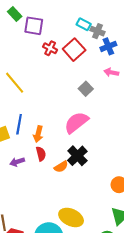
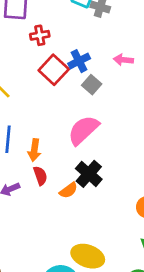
blue cross: (108, 46) -> (79, 61), moved
red cross: (50, 48) -> (40, 35), turned -32
red square: (74, 50) -> (54, 70), moved

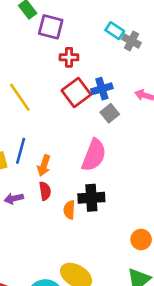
pink semicircle: (83, 130) -> (94, 155), turned 144
black cross: (89, 174) -> (91, 198), turned 35
orange semicircle: (69, 190) -> (69, 210), turned 120

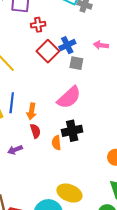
gray square: (110, 113) -> (76, 63), turned -32
pink semicircle: (94, 155) -> (69, 97), turned 35
purple arrow: (14, 198) -> (15, 150), moved

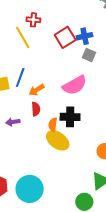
red cross: (38, 25) -> (33, 20), moved
orange arrow: (31, 111) -> (37, 90), turned 35
yellow ellipse: (69, 193) -> (58, 140), moved

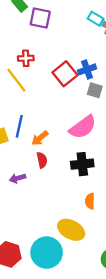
orange semicircle: (53, 125) -> (90, 201), moved
yellow ellipse: (58, 140) -> (71, 230), moved

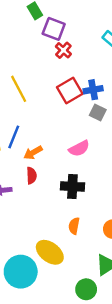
red cross: (26, 58) -> (63, 50), moved, turned 35
pink semicircle: (83, 127) -> (79, 148), size x0.7

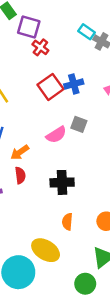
gray square: (98, 113) -> (79, 124), moved
pink semicircle: (79, 148) -> (56, 135), moved

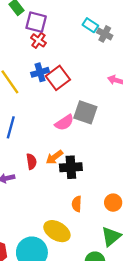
red cross: (40, 47) -> (38, 40), moved
blue cross: (74, 84) -> (40, 72), moved
gray square: (79, 124) -> (85, 112), size x1.5
orange arrow: (20, 152) -> (54, 157), moved

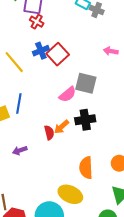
red semicircle: (31, 162) -> (49, 133), moved
black cross: (71, 167) -> (85, 120), moved
orange semicircle: (77, 204) -> (86, 168), size x1.5

